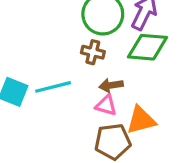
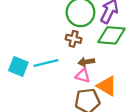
orange triangle: (141, 120) -> (107, 86), turned 45

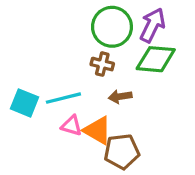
pink triangle: (83, 76) -> (72, 126), moved
orange triangle: (107, 86) -> (97, 130), moved

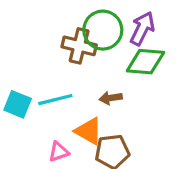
brown cross: (102, 64) -> (79, 46), moved, size x1.5
pink triangle: (72, 126) -> (59, 152), moved, turned -35

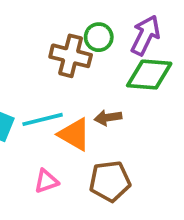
green circle: (103, 30) -> (99, 37), size x0.6
orange triangle: (89, 131) -> (74, 134), moved

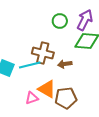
brown cross: (71, 56) -> (43, 53), moved
orange triangle: (74, 134) -> (47, 89), moved

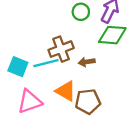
brown cross: (43, 53) -> (61, 49), turned -35
pink triangle: (32, 98) -> (30, 101), moved, size x1.6

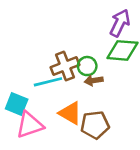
green circle: (81, 12) -> (87, 66), moved
cyan square: (18, 67) -> (17, 104), moved

